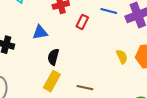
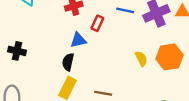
blue triangle: (40, 32) -> (78, 40), moved

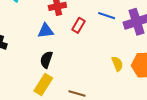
blue triangle: (78, 40) -> (46, 31), moved

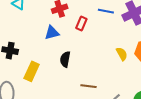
black semicircle: (46, 60) -> (65, 59), moved
yellow rectangle: (43, 85) -> (32, 71), moved

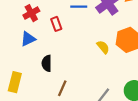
red rectangle: (81, 23) -> (56, 24), turned -32
brown line: (89, 86) -> (62, 88), moved, turned -63

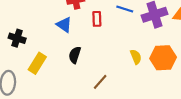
blue triangle: (28, 39) -> (64, 25), turned 42
brown line: (62, 88) -> (100, 82), moved

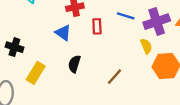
yellow semicircle: (136, 57) -> (146, 46), moved
brown line: (100, 82) -> (114, 77), moved

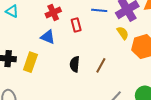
black semicircle: (74, 64) -> (75, 64), moved
yellow rectangle: (36, 73) -> (30, 62), moved

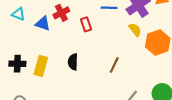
blue triangle: (48, 37) -> (43, 24), moved
black semicircle: (75, 64) -> (73, 62), moved

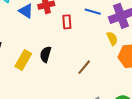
yellow rectangle: (41, 66) -> (23, 60), moved

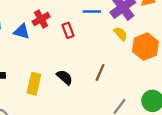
black semicircle: (46, 54) -> (65, 77), moved, turned 133

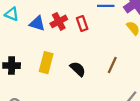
red cross: (41, 19) -> (59, 21), moved
yellow rectangle: (34, 84) -> (46, 63), moved

